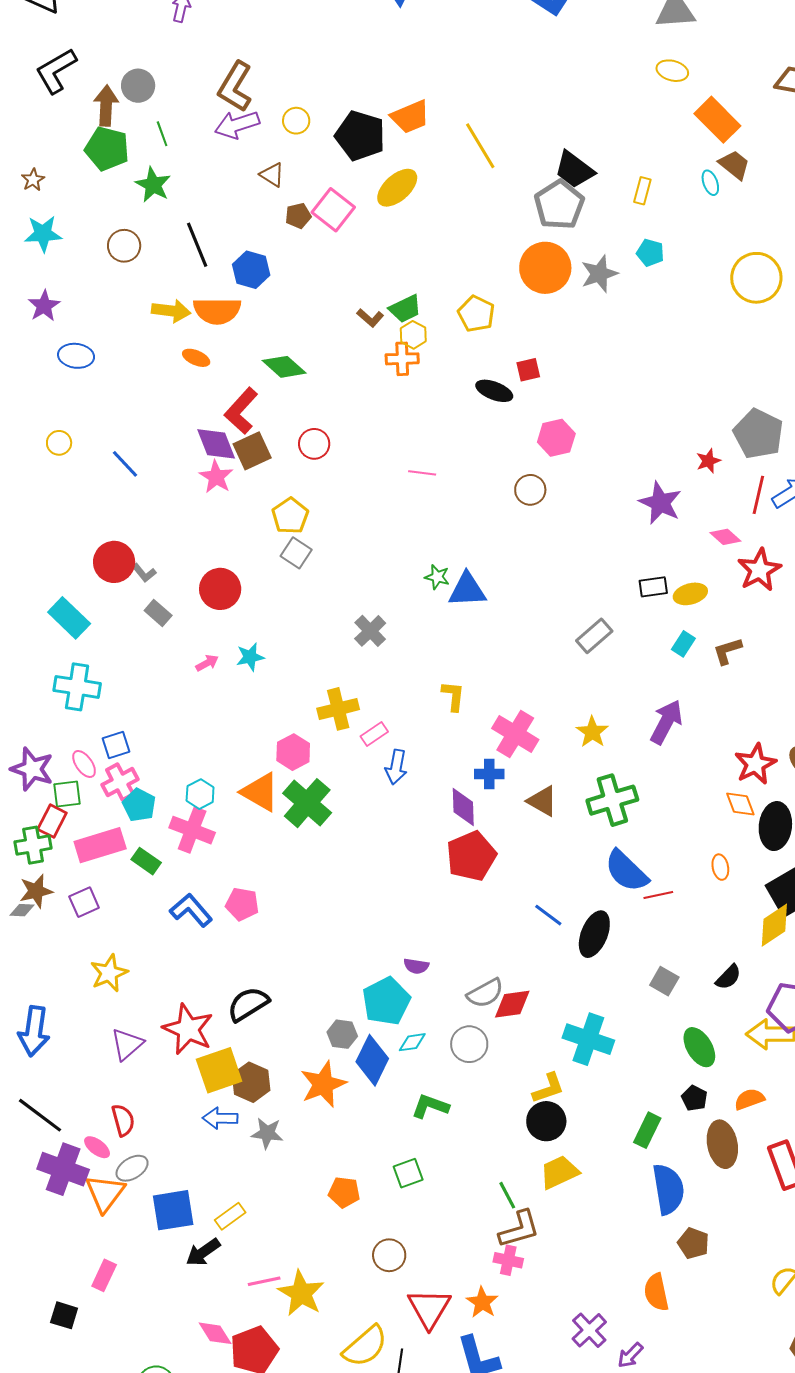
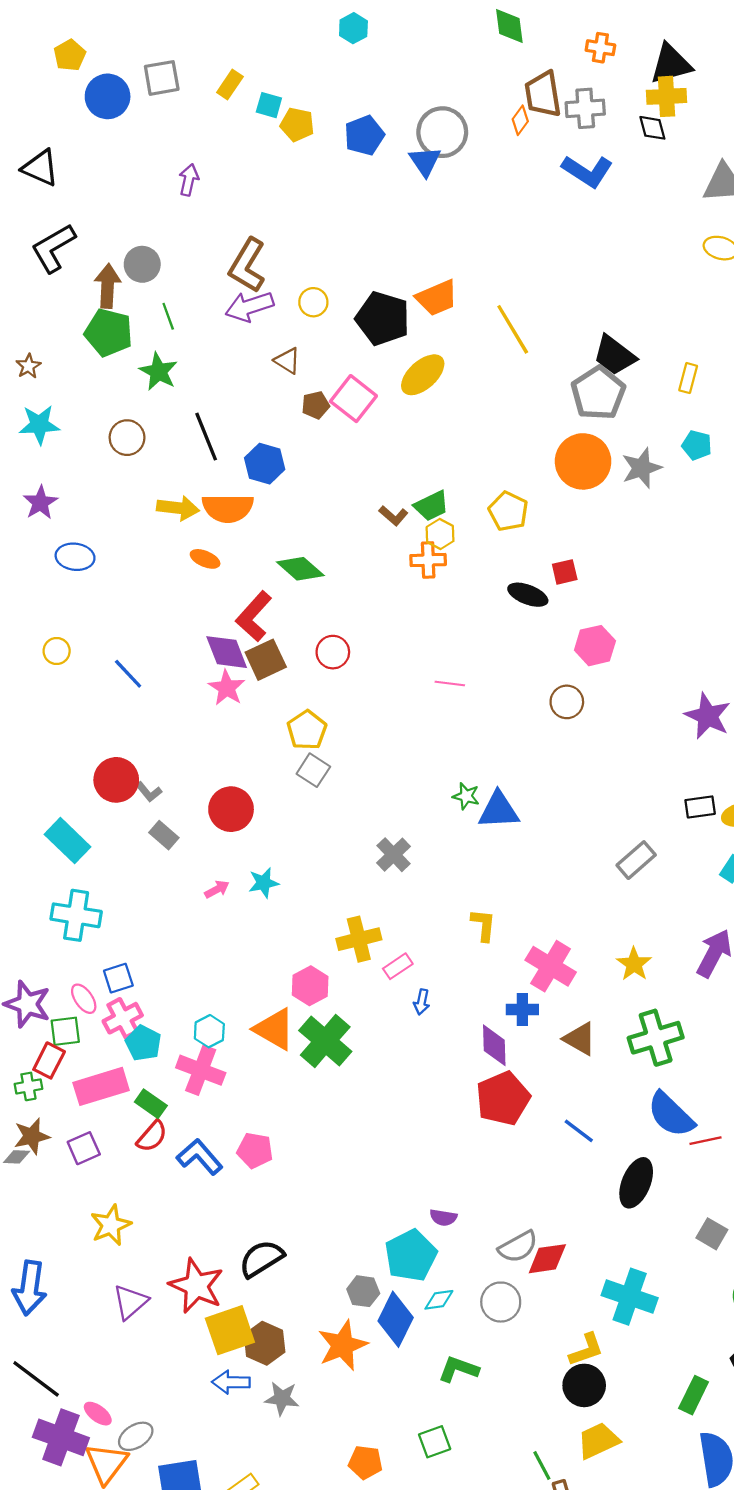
blue arrow: (396, 767) -> (422, 1002), size x0.7
green cross: (33, 845) -> (28, 1086), size x0.7
blue line: (548, 915) -> (579, 1131), moved
red semicircle: (123, 1120) -> (152, 1136), moved, turned 56

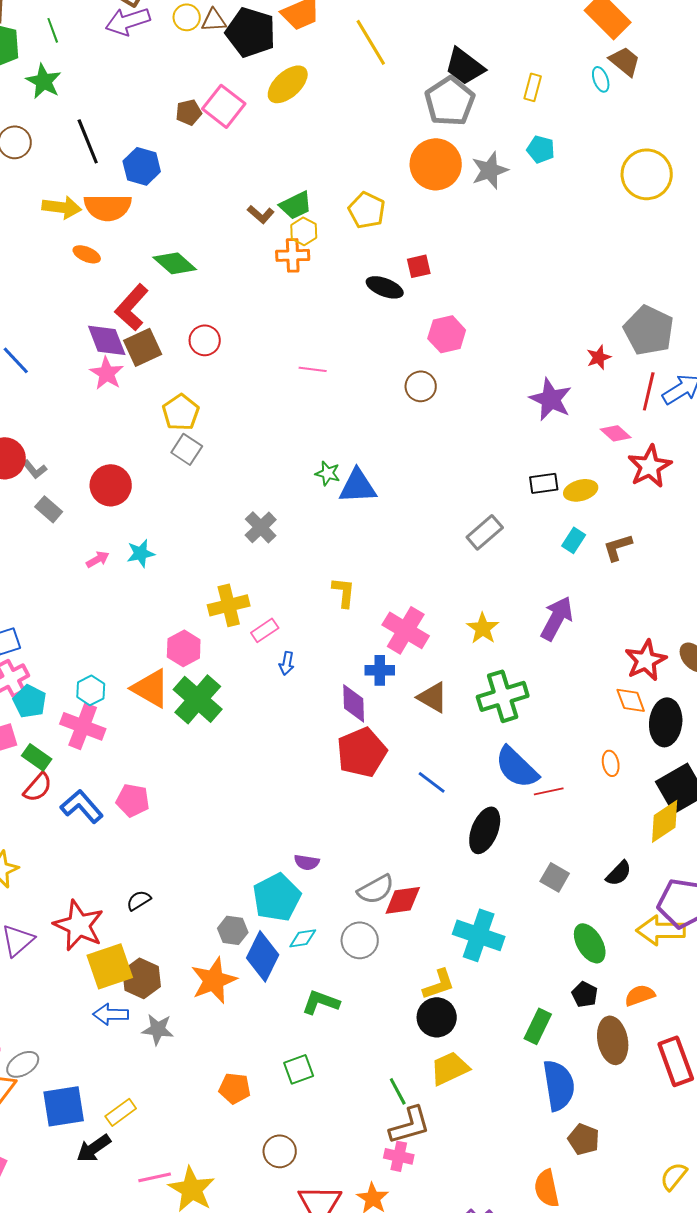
brown triangle: (287, 361) -> (214, 20), moved, turned -36
black semicircle: (261, 1259) -> (139, 900), size x0.6

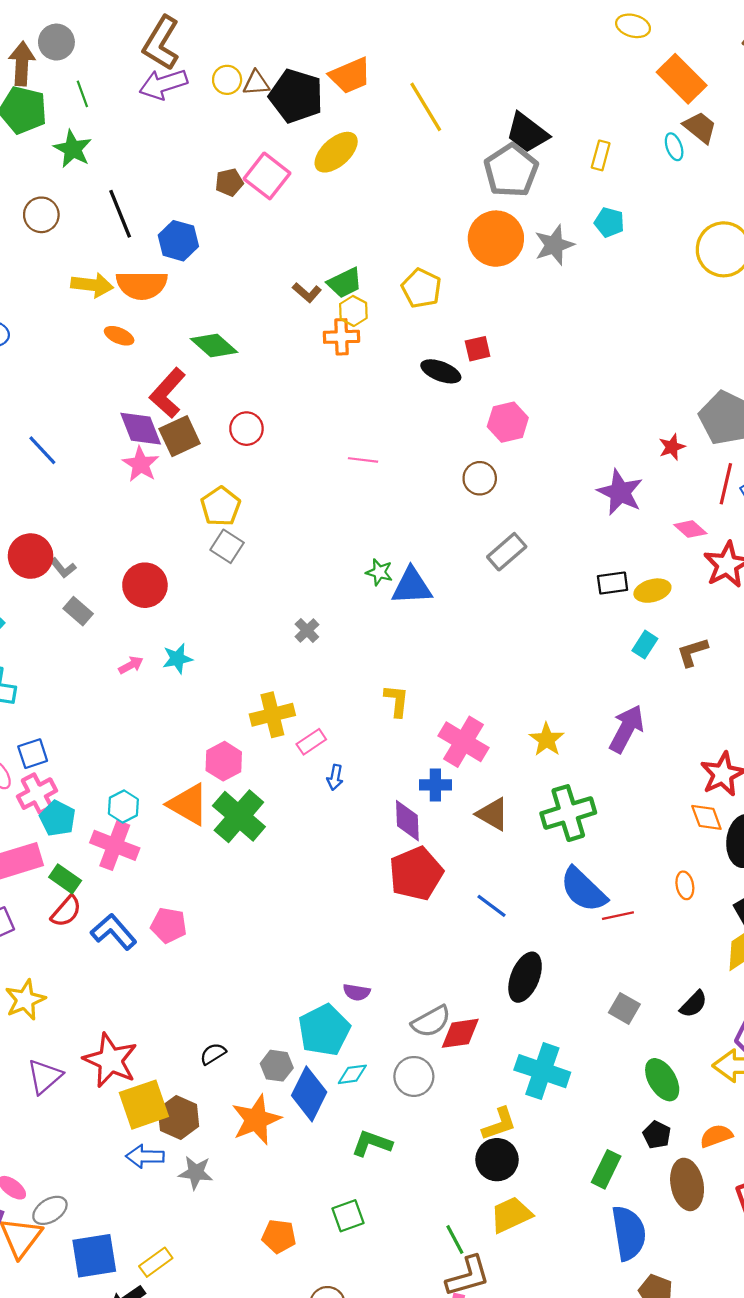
gray cross: (261, 527) -> (307, 631), size x0.7
gray rectangle: (485, 532) -> (507, 552), moved
black ellipse: (485, 830) -> (525, 977), moved
black semicircle: (139, 900) -> (213, 1054), moved

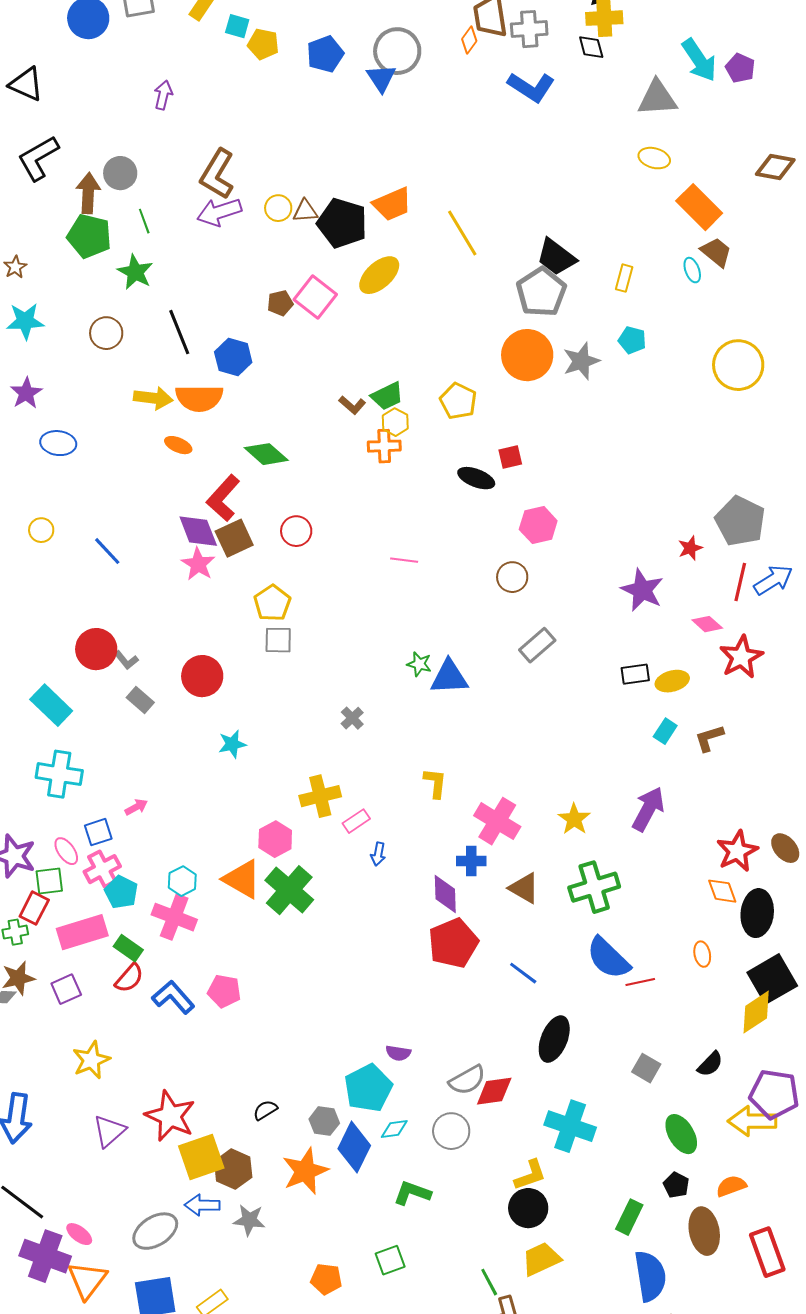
gray square: (227, 546) -> (278, 640), turned -32
pink arrow: (131, 665) -> (136, 807), moved
gray ellipse: (50, 1210) -> (155, 1231), moved, size x1.4

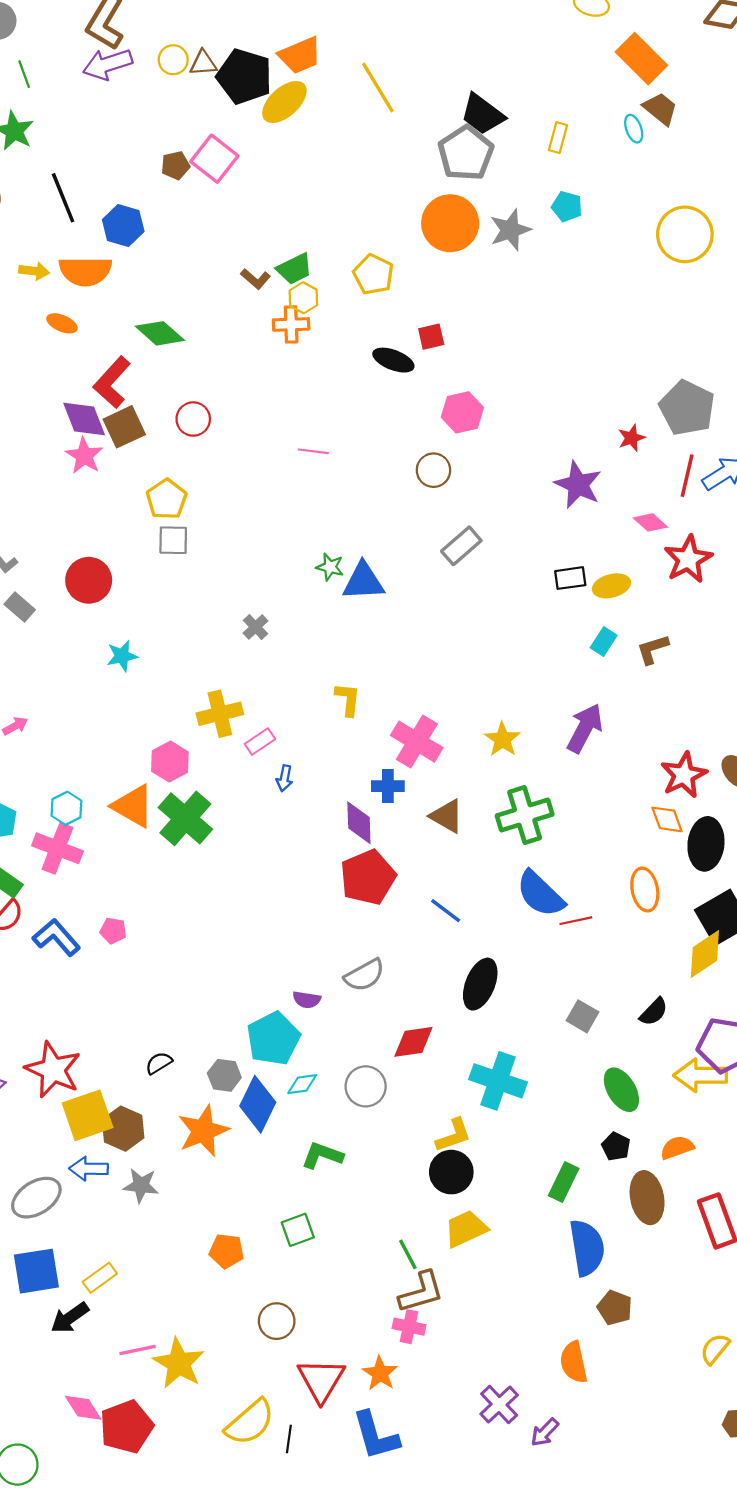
yellow ellipse: (379, 275) -> (284, 102), moved
yellow arrow: (153, 398) -> (34, 271), size x0.7
orange ellipse: (702, 954) -> (645, 890), size x1.5
pink pentagon: (224, 991) -> (113, 931), size x0.7
gray semicircle: (467, 1080) -> (365, 975), moved

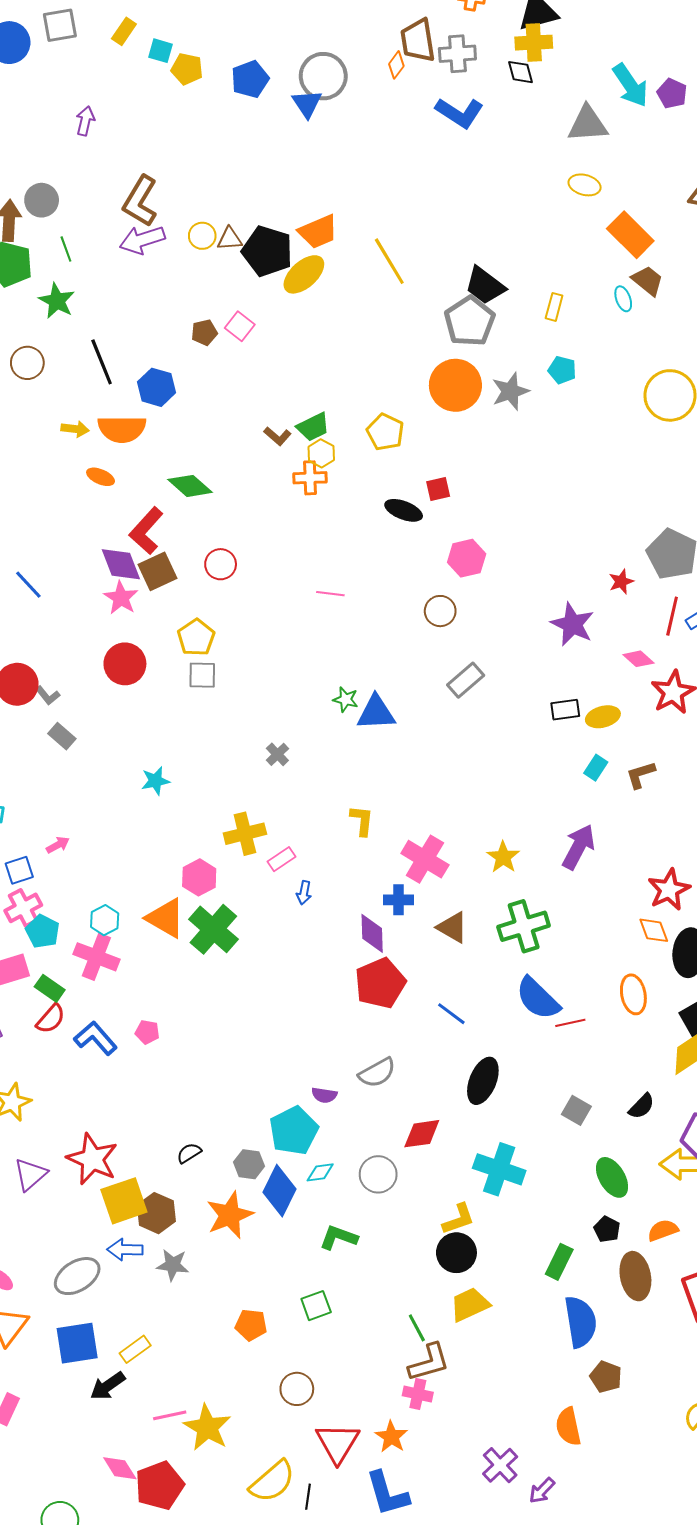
pink square: (214, 159) -> (240, 326), size x0.7
red circle: (89, 580) -> (125, 664), moved

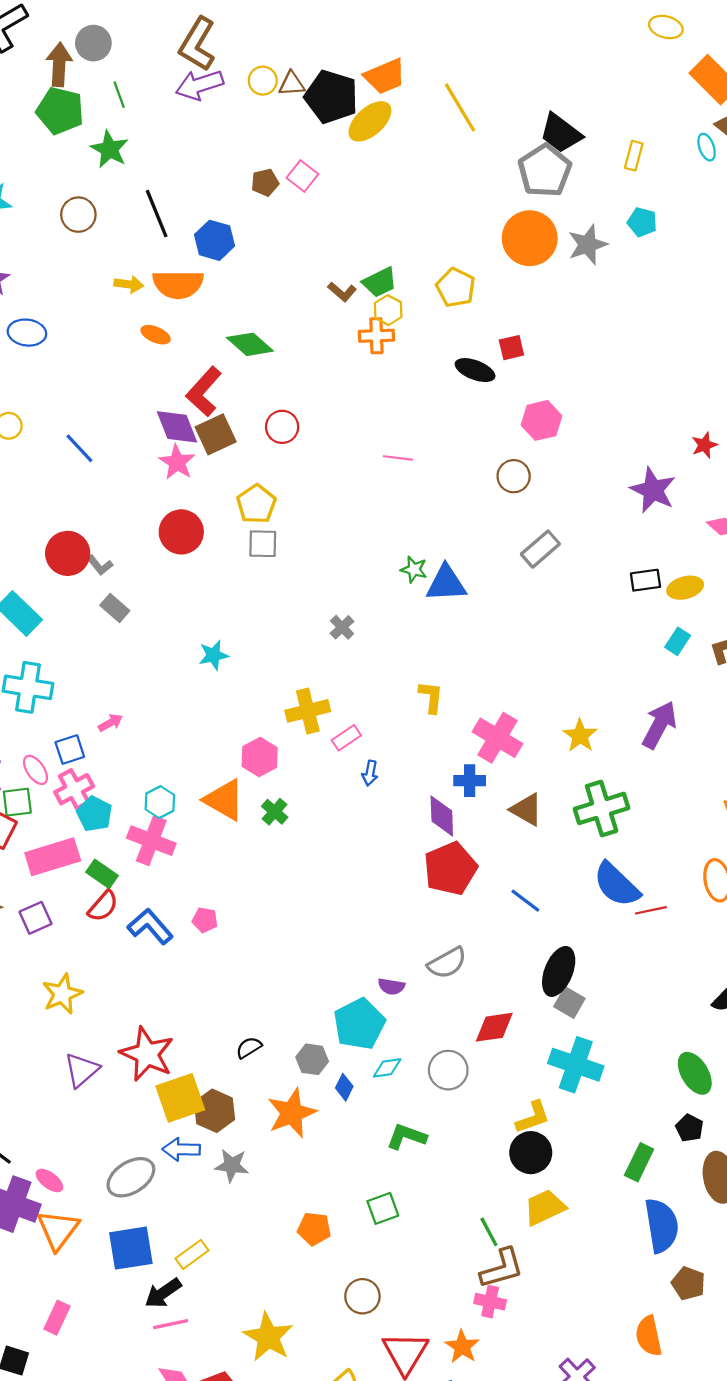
green cross: (213, 929) -> (275, 812), size x0.5
gray square: (576, 1110) -> (569, 1003), moved
blue diamond: (280, 1191) -> (344, 1087), size x0.5
pink line: (170, 1415) -> (171, 1324), moved

